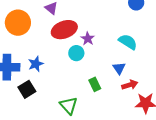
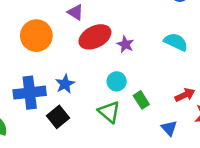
cyan circle: (76, 53) -> (117, 81), moved
blue triangle: (119, 68) -> (169, 128), moved
green triangle: (69, 105) -> (109, 112), moved

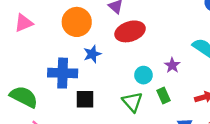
purple star: (125, 44) -> (172, 65), moved
blue star: (65, 84) -> (92, 54), moved
black square: (58, 117) -> (85, 99), turned 30

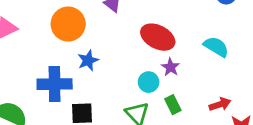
red ellipse: (130, 31) -> (158, 37), moved, turned 48
purple star: (172, 65) -> (170, 67), moved

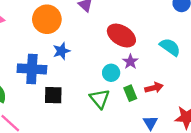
red arrow: (220, 104) -> (154, 88), moved

